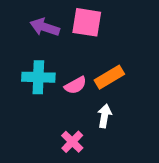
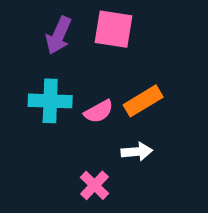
purple arrow: (45, 27) -> (59, 35), turned -84
white arrow: (105, 116) -> (137, 152), turned 75

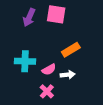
cyan cross: (50, 101) -> (25, 61), moved
pink semicircle: (99, 111) -> (49, 70), moved

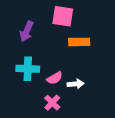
purple arrow: (29, 17) -> (27, 31), moved
orange rectangle: (71, 50) -> (79, 42), moved, turned 30

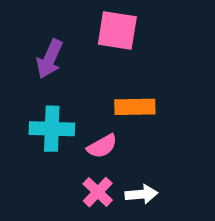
orange rectangle: (79, 42) -> (135, 107), moved
white arrow: (76, 84) -> (141, 194), moved

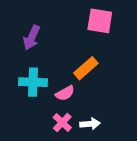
pink square: (117, 30) -> (100, 21), moved
orange rectangle: (135, 107) -> (86, 68), turned -40

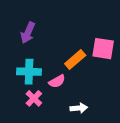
pink square: (100, 21) -> (103, 49), moved
pink cross: (62, 122) -> (34, 98), moved

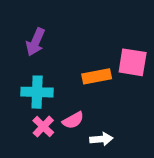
orange rectangle: (75, 59) -> (97, 76), turned 30
pink semicircle: (57, 81) -> (73, 120), moved

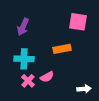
pink square: (133, 62) -> (78, 22), moved
white arrow: (101, 139) -> (84, 89), moved

